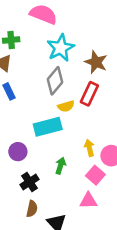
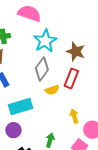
cyan rectangle: (48, 127) -> (21, 106), moved
yellow arrow: (89, 148) -> (74, 116), moved

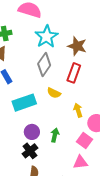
yellow semicircle: (52, 90) -> (54, 93), moved, turned 48
purple circle: (13, 130) -> (32, 132), moved

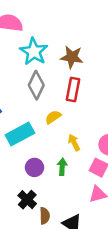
yellow semicircle: (54, 93) -> (53, 117), turned 128
yellow arrow: (78, 110) -> (74, 143), moved
black cross: (30, 151) -> (27, 200), moved

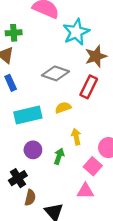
cyan star: (34, 52) -> (76, 32), moved
brown star: (72, 57) -> (96, 56), turned 30
gray diamond: (36, 85) -> (56, 73), turned 68

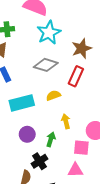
cyan star: (76, 32) -> (49, 33), moved
pink square: (93, 166) -> (81, 148), turned -35
black cross: (18, 178) -> (40, 161), moved

